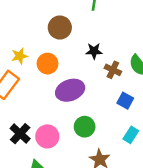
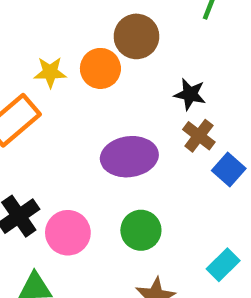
orange circle: (48, 64) -> (100, 68), moved
brown cross: (113, 70) -> (199, 136), moved
blue square: (125, 101) -> (229, 169), moved

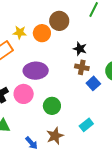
brown cross: (199, 136) -> (82, 67), turned -32
purple ellipse: (129, 157) -> (36, 71), moved
pink circle: (68, 233) -> (24, 94), moved

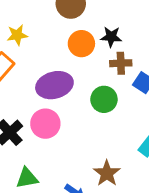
orange circle: (42, 33) -> (81, 44), moved
green circle: (52, 106) -> (104, 99), moved

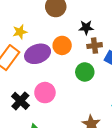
orange circle: (81, 44) -> (62, 45), moved
purple ellipse: (54, 85) -> (38, 54), moved

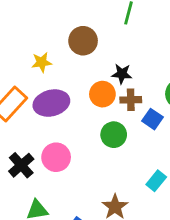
yellow star: (20, 32) -> (42, 62), moved
orange circle: (62, 45) -> (102, 94), moved

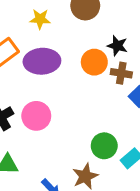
green circle: (114, 135) -> (104, 146), moved

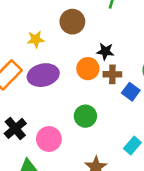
pink circle: (36, 116) -> (49, 139), moved
green circle: (104, 146) -> (85, 116), moved

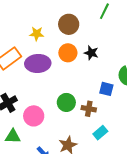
orange circle: (88, 69) -> (68, 53), moved
brown cross: (112, 74) -> (89, 109), moved
blue square: (131, 92) -> (106, 89), turned -32

